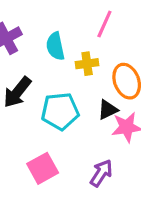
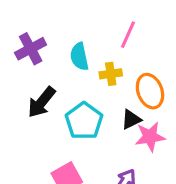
cyan pentagon: (60, 111) -> (84, 121), turned -30

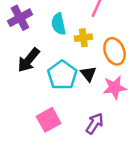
black triangle: (131, 119) -> (88, 74), moved, turned -42

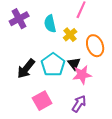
yellow cross: (83, 38) -> (70, 35), turned -32
black arrow: (29, 60) -> (26, 69), moved
pink star: (115, 87) -> (82, 75), moved

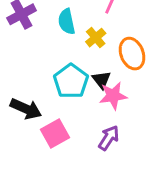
black arrow: (26, 69) -> (26, 109), moved, turned -105

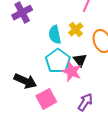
cyan semicircle: (67, 22) -> (55, 35), moved
pink star: (113, 96) -> (72, 72), moved, turned 30

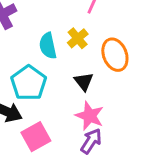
cyan pentagon: (58, 61) -> (29, 83), moved
pink star: (72, 72) -> (90, 116), moved

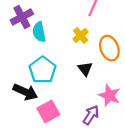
cyan semicircle: (48, 46) -> (39, 32), moved
pink star: (90, 116) -> (109, 95), moved

